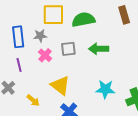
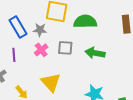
blue rectangle: (18, 37) -> (18, 27), turned -35

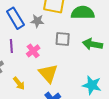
pink cross: (41, 50) -> (33, 51), moved

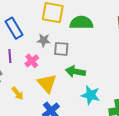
gray star: (37, 21) -> (44, 40), moved
green arrow: (92, 44) -> (75, 72), moved

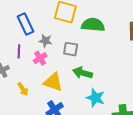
gray star: (44, 40) -> (45, 41), moved
yellow triangle: (47, 83) -> (53, 82), turned -35

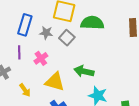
blue rectangle: (25, 24) -> (25, 25), turned 45
gray star: (45, 41) -> (46, 33), moved
gray square: (71, 49) -> (67, 38), moved, turned 35

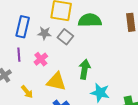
green arrow: (84, 71) -> (85, 69), turned 90

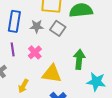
yellow arrow: (27, 92) -> (23, 86), turned 72

